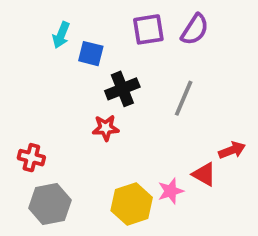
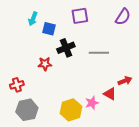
purple semicircle: (195, 29) -> (123, 17), moved
gray line: (184, 98) -> (99, 53), turned 66
red star: (106, 128) -> (45, 64), moved
red cross: (31, 158) -> (17, 85), turned -32

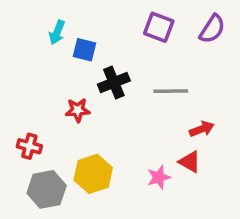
purple square: (80, 16) -> (159, 27), moved, turned 30
red arrow: (125, 81) -> (202, 129), moved
red cross: (17, 85) -> (29, 146), turned 32
yellow hexagon: (71, 110) -> (93, 174), moved

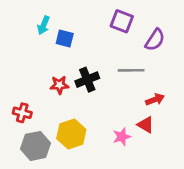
purple semicircle: (212, 29) -> (155, 40), moved
black cross: (114, 82) -> (87, 80), moved

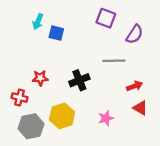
black cross: (87, 80) -> (79, 80), moved
red star: (59, 85) -> (40, 78), moved
red triangle: (146, 125) -> (140, 108), moved

